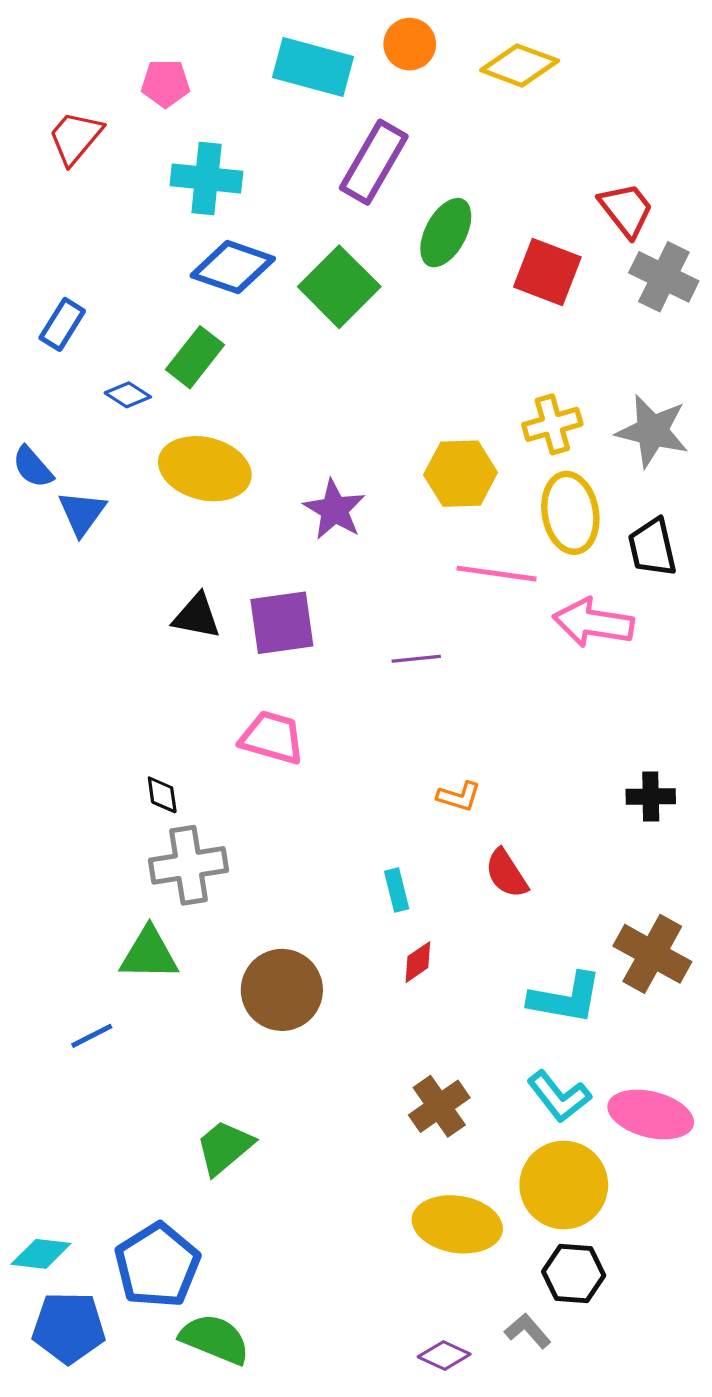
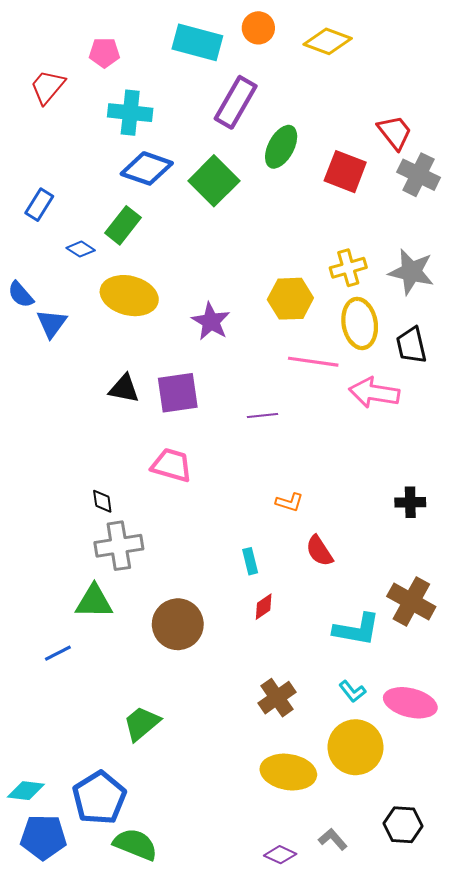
cyan L-shape: (559, 1096) -> (352, 691), size x0.7
black hexagon: (574, 1273) -> (403, 825), moved

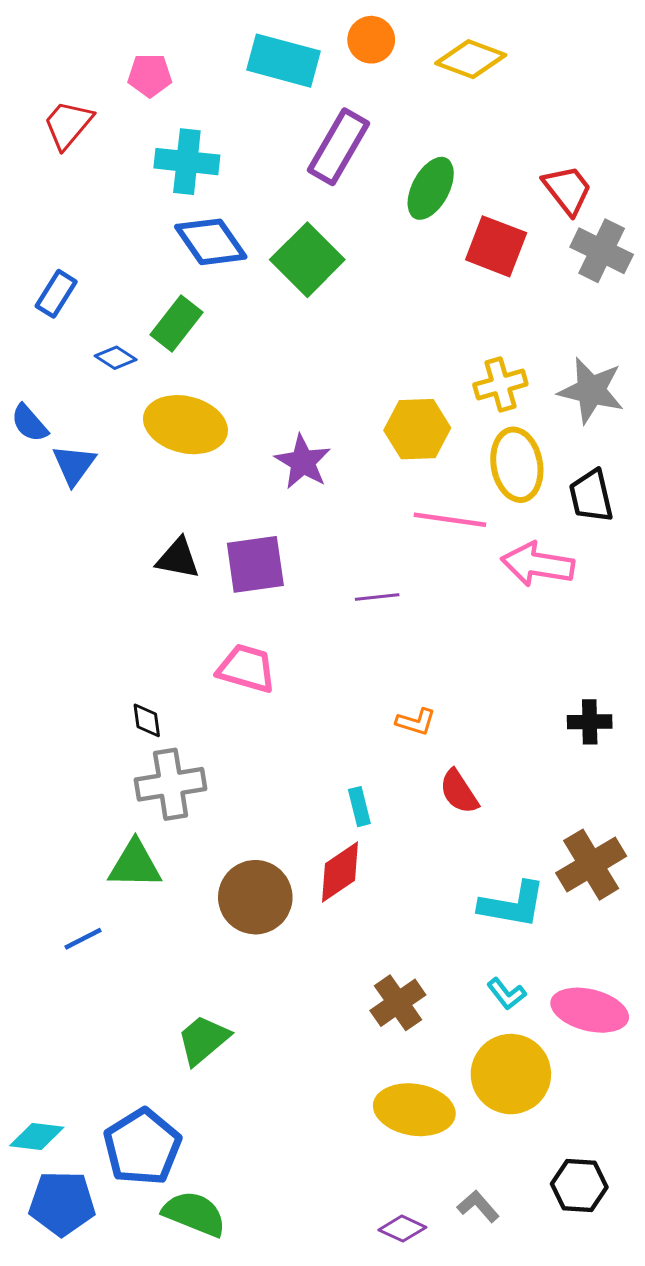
green ellipse: (281, 147) -> (431, 188), moved
blue diamond: (147, 168) -> (211, 242), turned 36
brown cross: (411, 601) -> (591, 865), turned 30
red diamond: (264, 607) -> (340, 872), moved, size x1.6

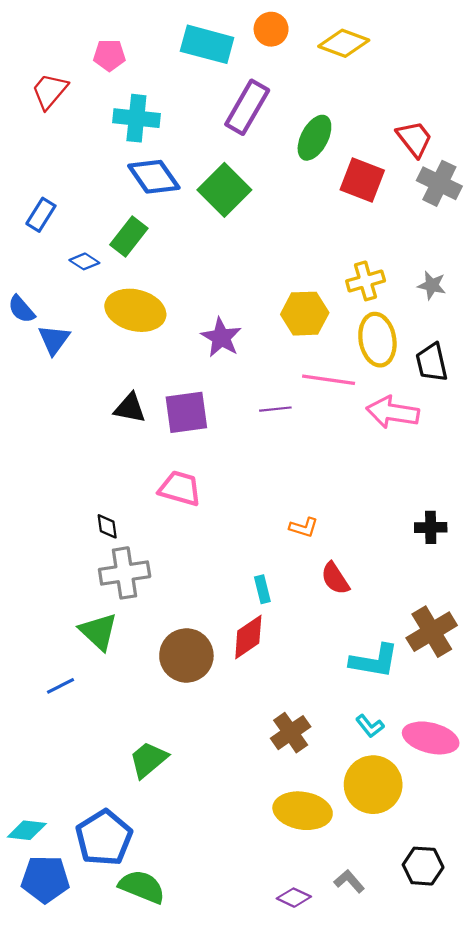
gray star: (591, 390) -> (432, 285), size x0.6
purple line: (377, 597) -> (275, 409), moved
green triangle: (135, 865) -> (98, 632), turned 42

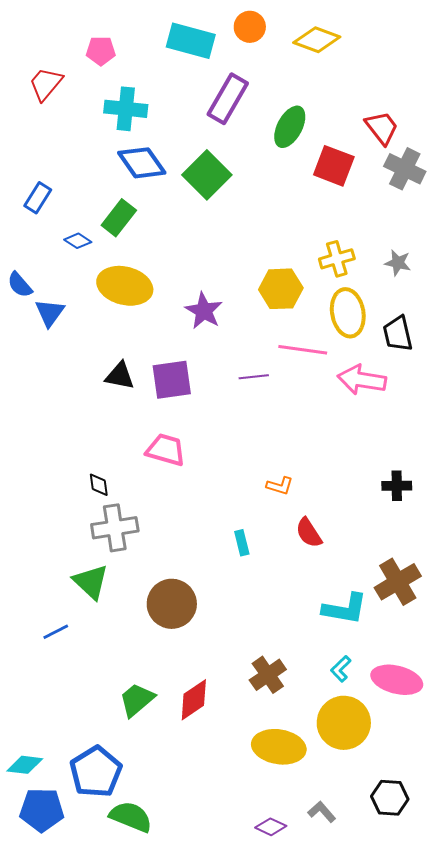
red diamond: (248, 637) -> (194, 700), moved
cyan L-shape: (370, 726) -> (341, 669), turned 84

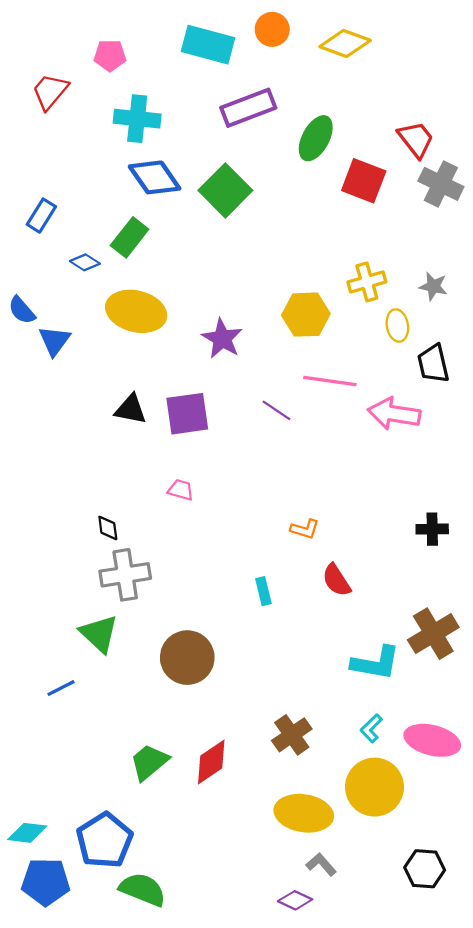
purple rectangle: (228, 99) -> (248, 108), turned 39
yellow ellipse: (348, 313) -> (397, 325), moved, size x0.6
purple line: (254, 377) -> (277, 410), turned 40
pink trapezoid: (166, 450) -> (181, 490), size x0.6
gray L-shape: (322, 812) -> (321, 864), moved

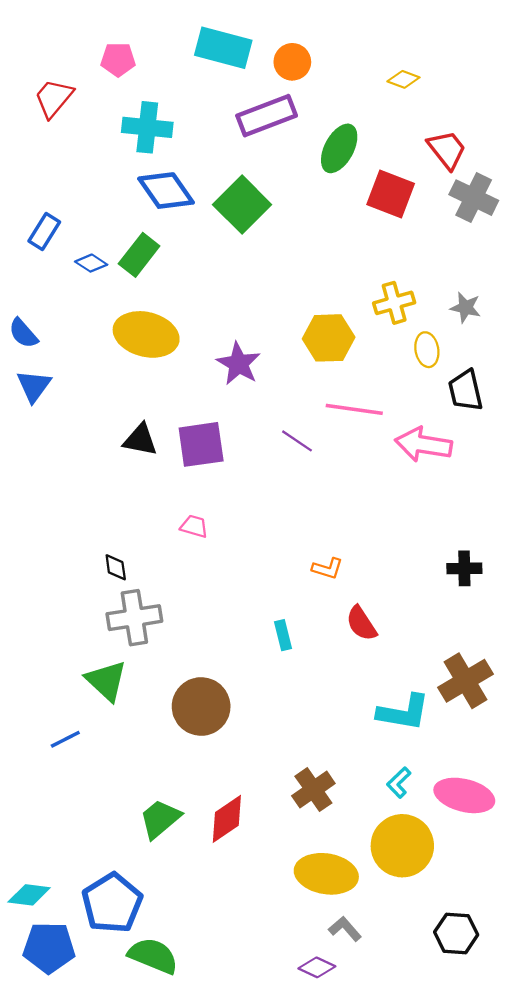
orange circle: (272, 29) -> (292, 62), moved
yellow diamond: (345, 44) -> (403, 79), moved, size x0.6
blue diamond: (85, 262) -> (91, 263), moved
blue triangle: (54, 341) -> (34, 386), moved

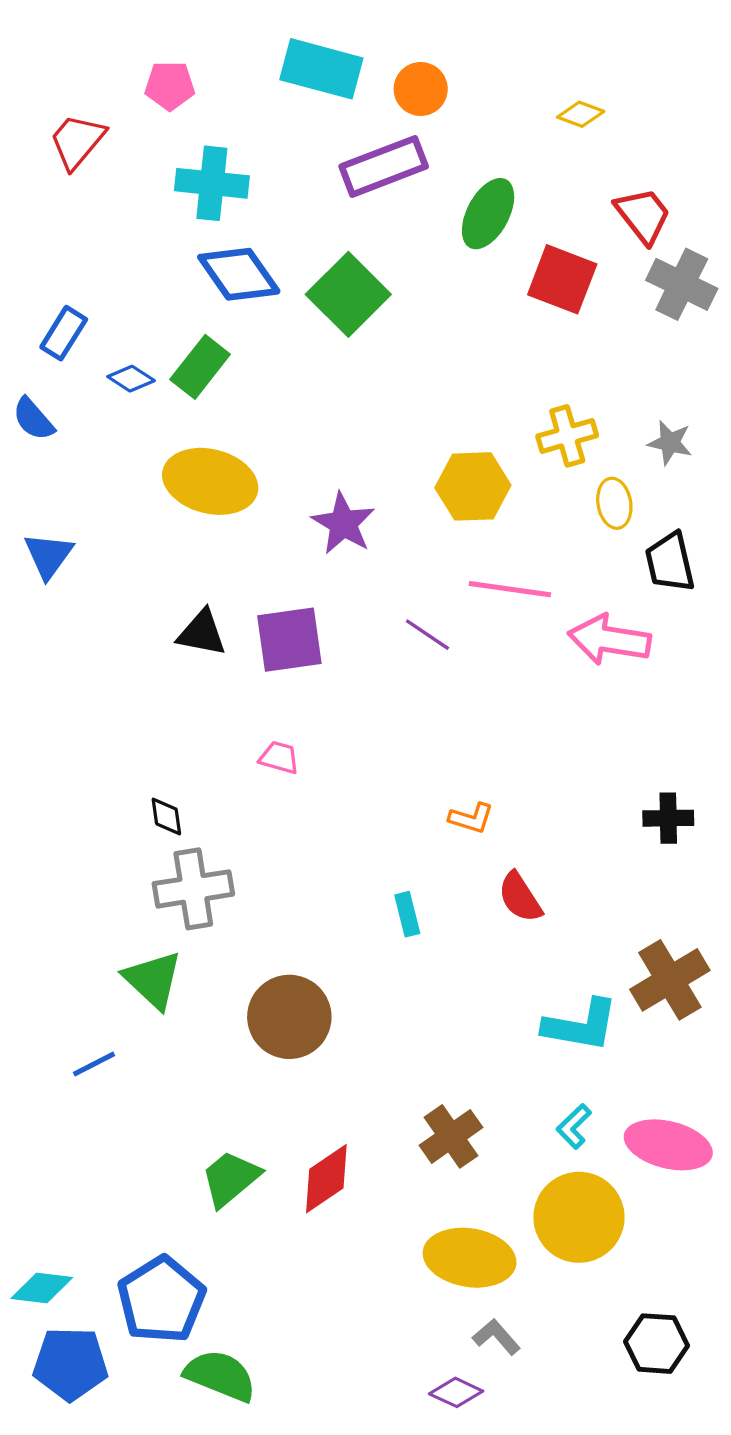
blue semicircle: (23, 333) -> (33, 419), moved

